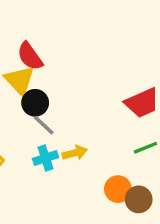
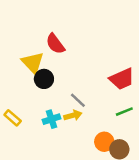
red semicircle: (30, 56) -> (55, 44), moved
gray line: (44, 125) -> (78, 100), moved

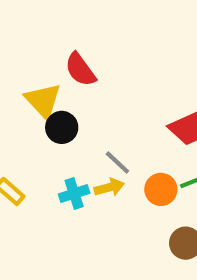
orange circle: (104, 142) -> (161, 189), moved

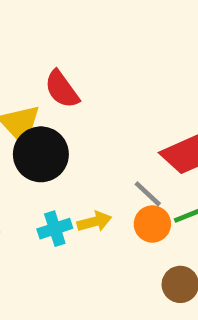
black circle: (62, 127) -> (41, 154), size x1.5
gray line: (117, 163) -> (148, 194), moved

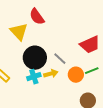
black circle: (41, 154) -> (35, 58), moved
gray line: (148, 194) -> (60, 59), moved

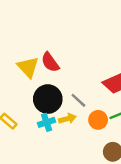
red semicircle: (37, 17) -> (50, 62), moved

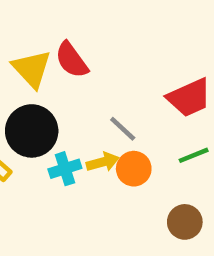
black circle: (48, 99) -> (32, 131), moved
orange circle: (98, 120) -> (134, 169), moved

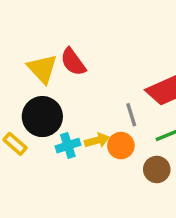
gray line: (123, 129) -> (131, 115), moved, turned 30
brown circle: (185, 222) -> (157, 169), moved

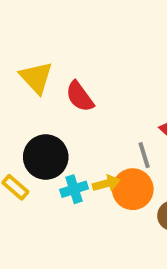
yellow triangle: (42, 69) -> (36, 78), moved
orange circle: (121, 146) -> (133, 189), size x1.4

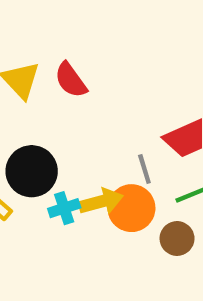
red semicircle: (80, 96) -> (71, 80), moved
yellow arrow: (106, 183) -> (101, 202), size x1.4

